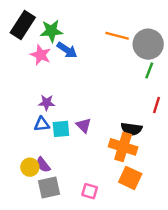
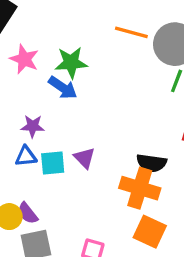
green star: (51, 31) -> (71, 63), moved
blue arrow: (67, 50) -> (63, 88), moved

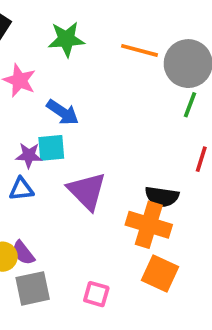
green star: (71, 63) -> (66, 39), moved
purple triangle: (84, 158) -> (87, 191), size x1.6
cyan square: (53, 163) -> (51, 148), moved

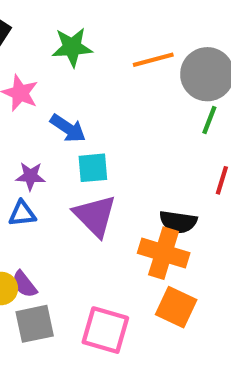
orange line: (139, 50) -> (153, 60), turned -30
cyan square: (51, 148) -> (93, 168), moved
pink square: (96, 294) -> (105, 330), size x1.6

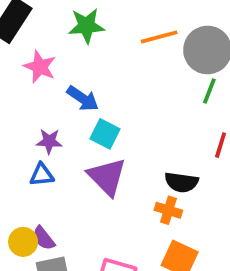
cyan square: (93, 168) -> (105, 134), turned 32
orange cross: (164, 253) -> (168, 210), size x0.6

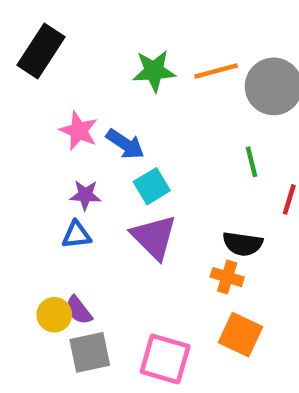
green star: (86, 26) -> (154, 71), moved
pink star: (40, 67) -> (79, 131), moved
green line: (209, 91) -> (252, 162), moved, turned -35
cyan square: (105, 134) -> (152, 186), turned 32

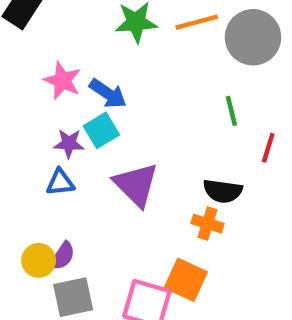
cyan square: (152, 186) -> (101, 130), moved
purple semicircle: (79, 310) -> (62, 256), turned -108
orange square: (240, 335) -> (186, 280), moved

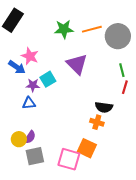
blue arrow: (108, 94) -> (17, 67), moved
green line: (231, 111) -> (122, 70), moved
purple triangle: (136, 185) -> (77, 64), moved

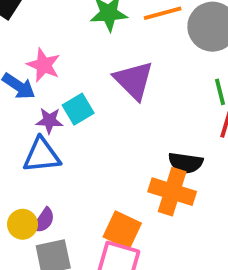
blue triangle: (29, 103) -> (42, 155), size x1.5
orange cross: (97, 122) -> (172, 192), size x1.6
orange square: (87, 148) -> (122, 230), moved

